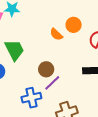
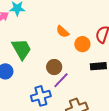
orange circle: (74, 25) -> (82, 44), moved

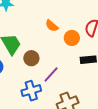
brown circle: (54, 67) -> (31, 58), moved

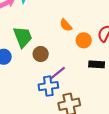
blue cross: (31, 91) -> (48, 86), moved

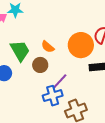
orange semicircle: (66, 25) -> (48, 47), moved
orange circle: (84, 40) -> (81, 45), size x1.6

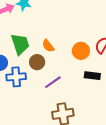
orange circle: (81, 45) -> (81, 51), size x0.7
blue cross: (53, 96) -> (16, 77), moved

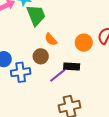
green trapezoid: (20, 44) -> (36, 15), moved
black rectangle: (92, 76) -> (72, 66), moved

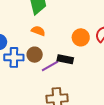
orange semicircle: (51, 39) -> (38, 31), moved, turned 144
brown circle: (41, 56) -> (35, 55), moved

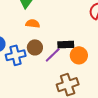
orange circle: (81, 37) -> (79, 55), moved

